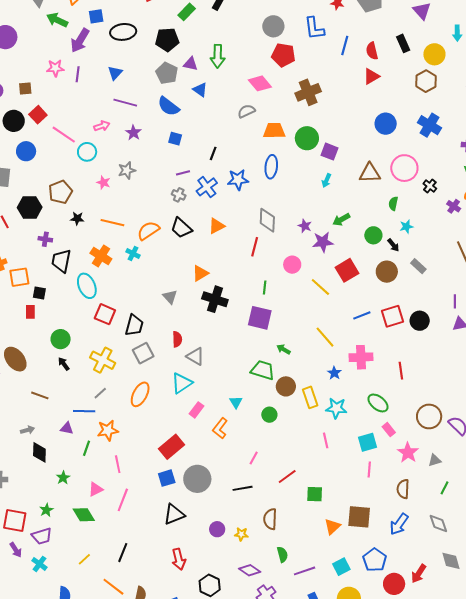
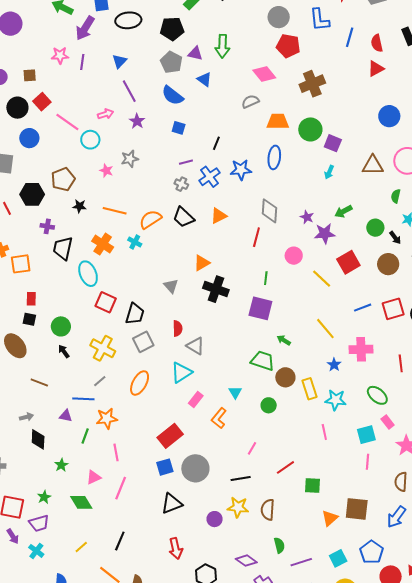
purple line: (125, 103) -> (129, 91), turned 45
black square: (39, 293) -> (29, 319), moved
yellow star: (241, 534) -> (238, 507), moved, size x1.5

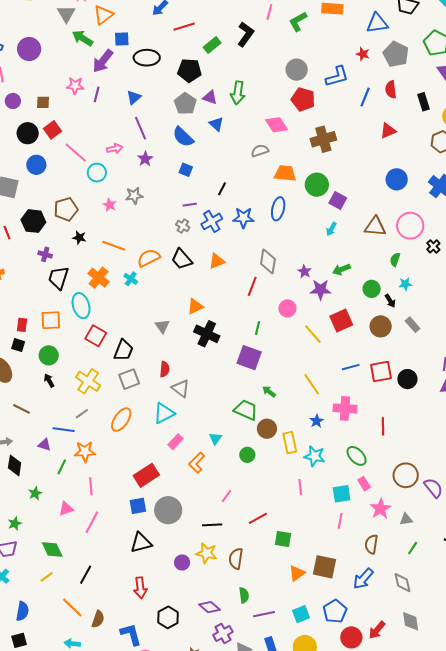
blue L-shape: (320, 20) -> (337, 76), turned -105
red semicircle: (377, 43) -> (391, 90), moved
orange square: (21, 264) -> (51, 320), moved
green diamond: (81, 502) -> (52, 550), moved

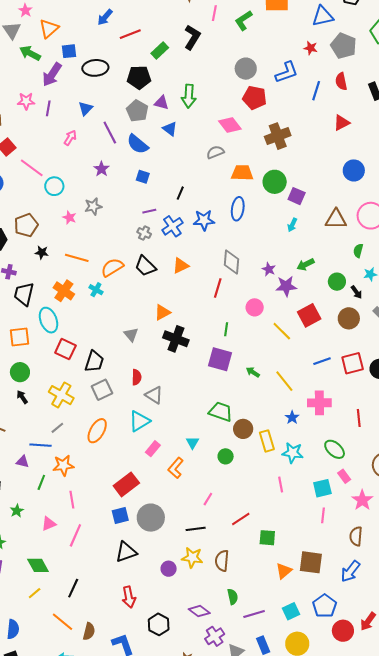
purple line: (141, 128) -> (110, 133), moved
pink arrow: (115, 149) -> (70, 138), moved, turned -42
green arrow: (269, 392) -> (253, 372), moved

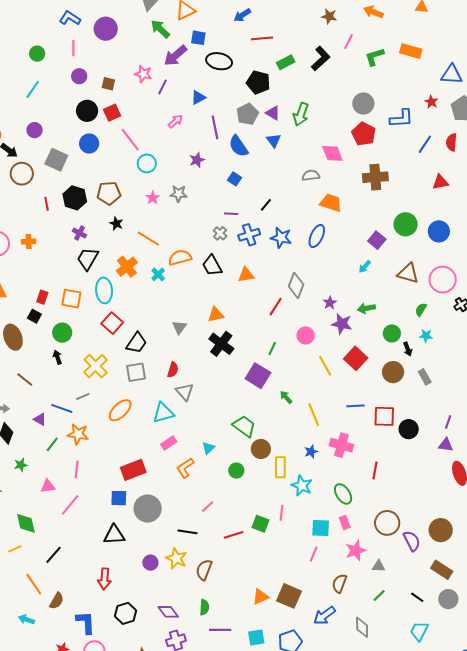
green circle: (275, 182) -> (406, 224), moved
red square: (309, 315) -> (356, 358), turned -35
green square: (267, 538) -> (261, 524), moved

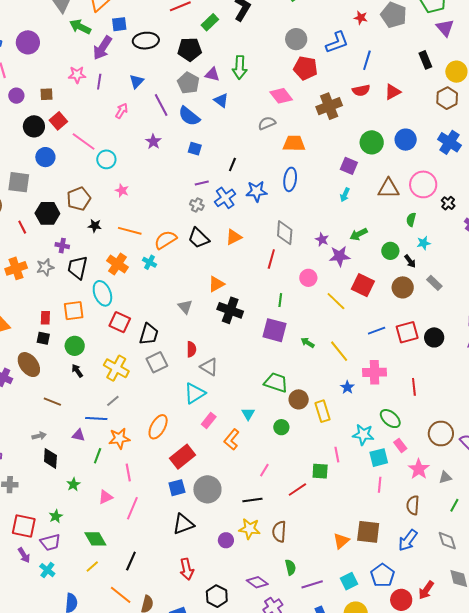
red semicircle: (451, 142) -> (361, 90), moved, turned -90
gray star: (179, 194) -> (45, 267), moved
orange cross: (29, 241) -> (16, 268), size x1.5
orange ellipse: (120, 410) -> (158, 427), moved
cyan star: (302, 486) -> (363, 435), moved

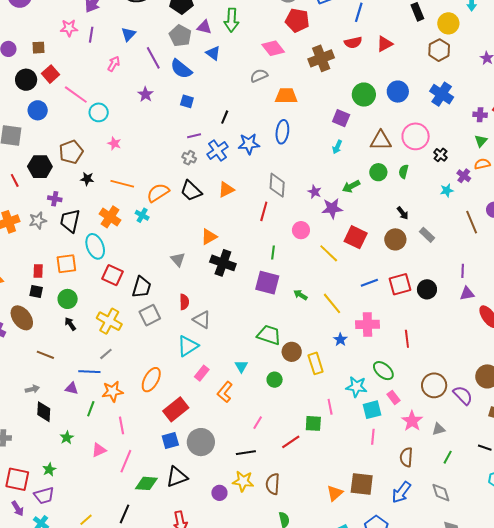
cyan star: (424, 243) -> (447, 190), moved
green circle: (390, 251) -> (378, 172), moved
green diamond: (95, 539) -> (146, 483), moved, turned -55

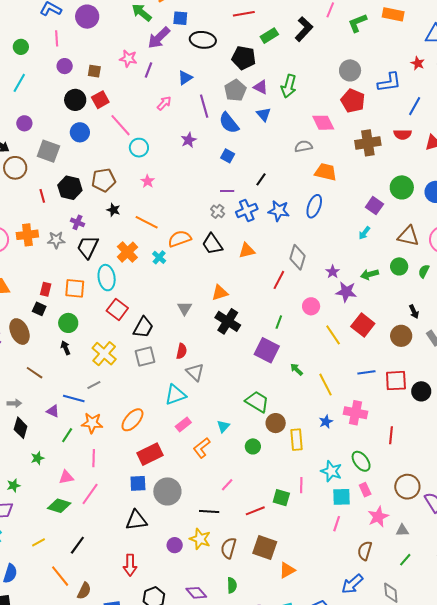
green diamond: (146, 483) -> (59, 506), moved
brown square: (362, 484) -> (265, 548), moved

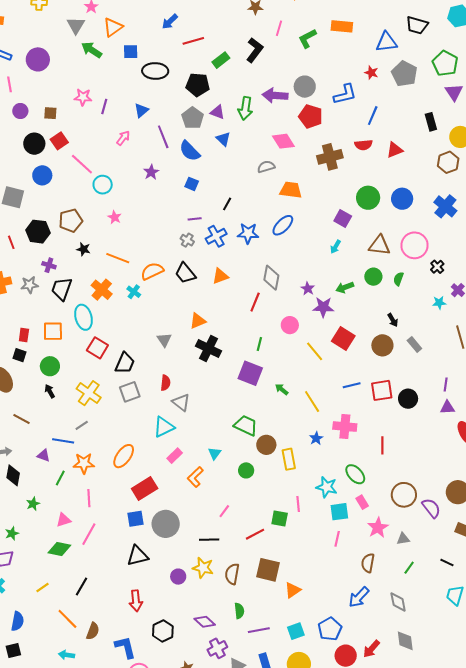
purple arrow: (159, 38) -> (275, 95), moved, turned 55
blue ellipse: (314, 206) -> (283, 225), turned 30

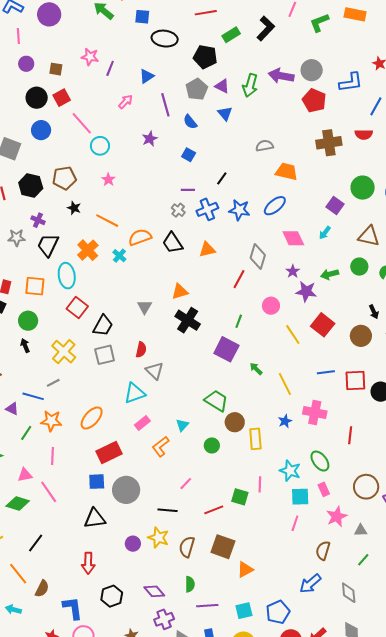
pink diamond: (283, 141) -> (293, 238), moved
blue semicircle: (190, 151) -> (190, 122), size x0.7
pink line: (89, 534) -> (49, 492), turned -70

